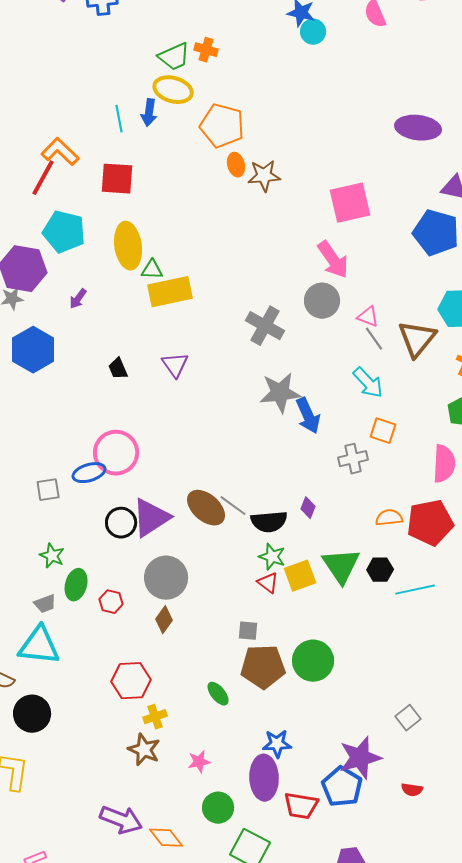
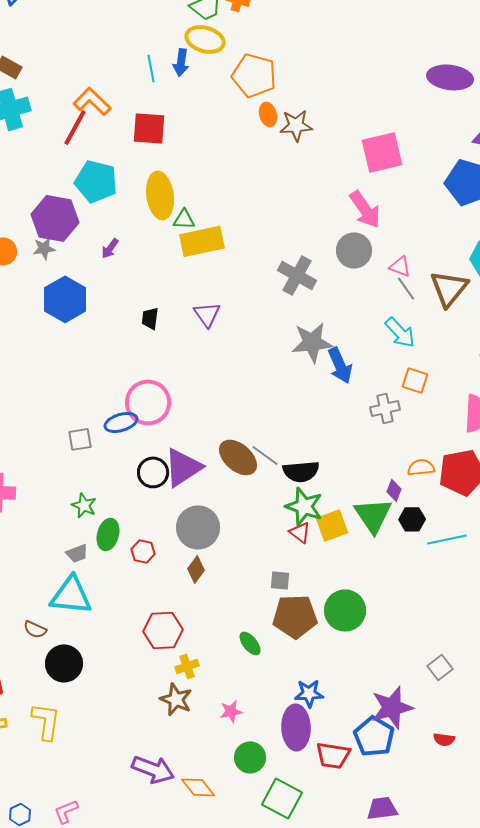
black trapezoid: (118, 369) -> (150, 318), turned 30
purple diamond: (308, 508) -> (394, 490), moved
green star: (272, 557) -> (304, 506), size x1.4

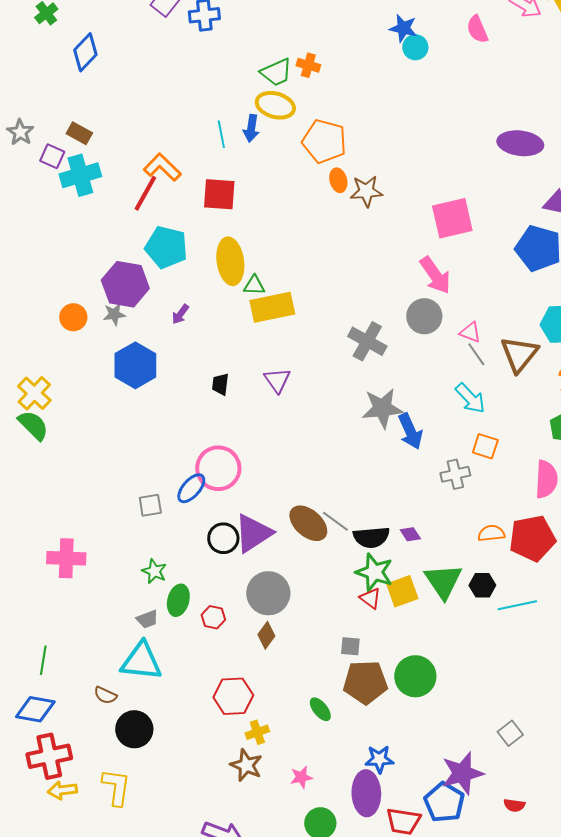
blue ellipse: (121, 422) -> (191, 488), turned -32
purple diamond: (394, 490) -> (410, 534), moved, turned -55

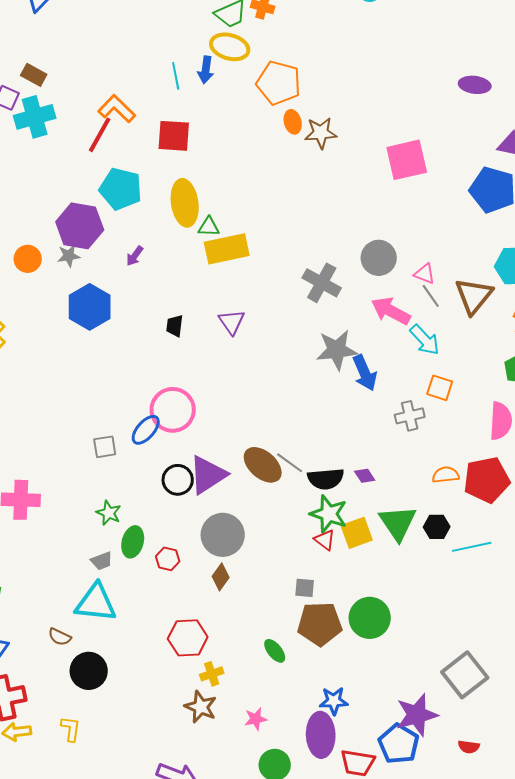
purple ellipse: (520, 143) -> (475, 85), size x0.7
pink arrow: (435, 275) -> (391, 311), moved, turned 153
gray square: (510, 733) -> (465, 675), size x1.8
yellow L-shape: (116, 787) -> (71, 729), size x0.7

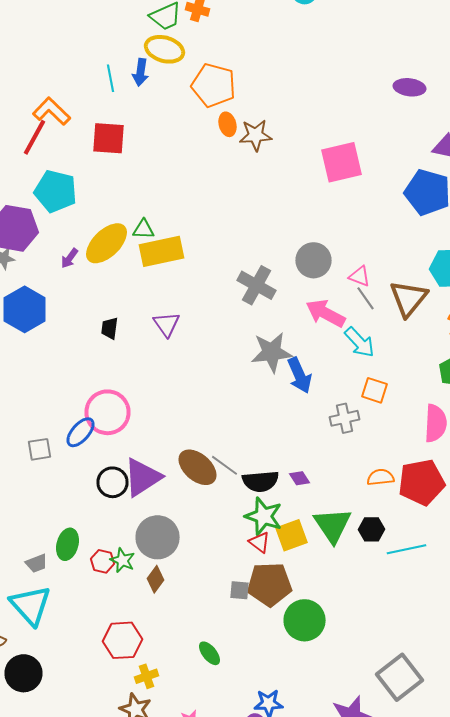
yellow ellipse: (185, 203) -> (106, 243), moved, turned 54
green star: (109, 513) -> (122, 560), moved
cyan triangle: (96, 603) -> (30, 605), turned 42
brown pentagon: (320, 624) -> (270, 584), moved

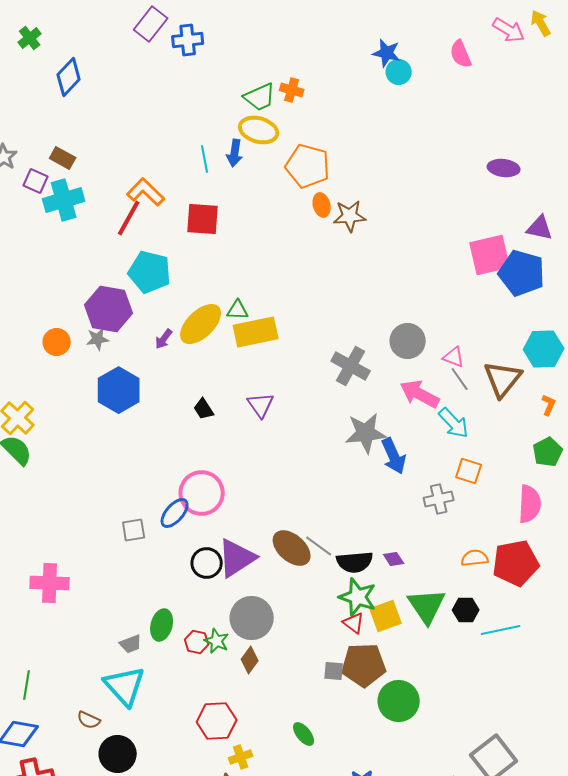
pink square: (342, 162) -> (490, 255), moved
black trapezoid: (110, 328) -> (204, 409), turned -40

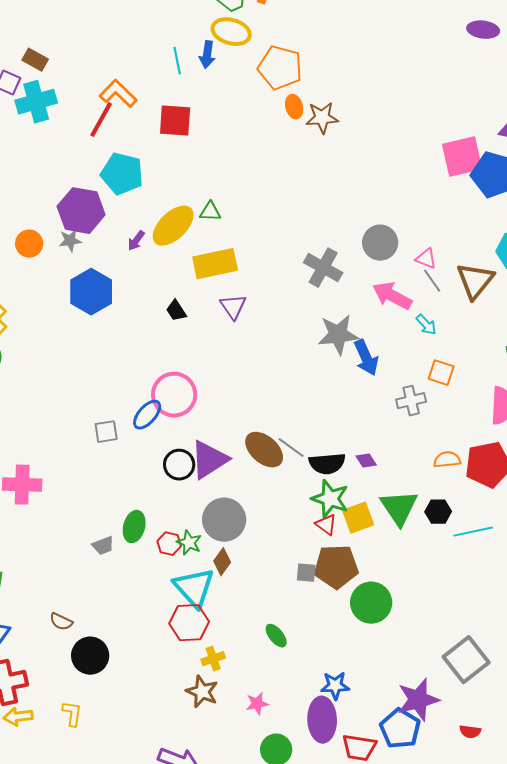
purple ellipse: (504, 168) -> (483, 30), moved
yellow rectangle: (256, 332) -> (215, 264), moved
cyan arrow: (454, 423) -> (426, 325), size x0.7
cyan triangle: (125, 686) -> (194, 588), moved

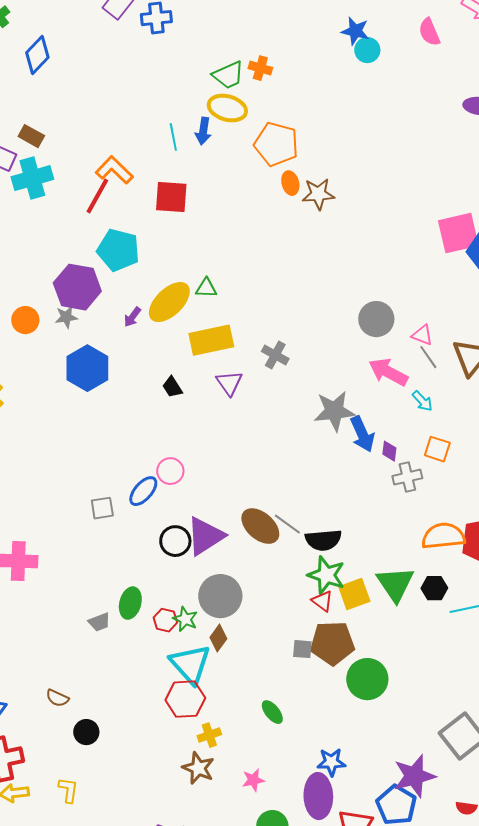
gray cross: (323, 268) -> (275, 355), moved, size x0.7
pink circle: (174, 395) -> (170, 471), size x0.6
orange semicircle: (447, 460) -> (443, 536), size x1.6
purple diamond: (366, 461) -> (389, 451), moved, turned 40
black circle: (90, 656) -> (86, 732), size x0.7

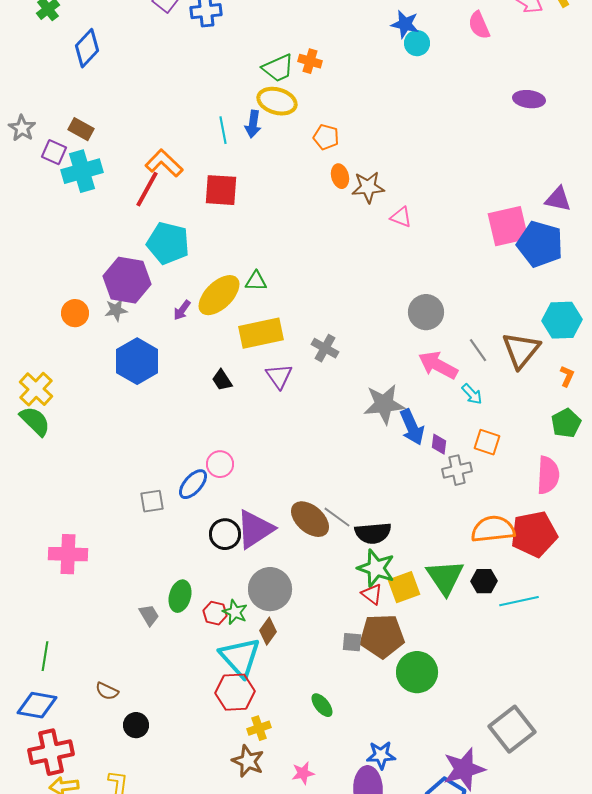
orange pentagon: (276, 144) -> (326, 137), size x0.6
pink triangle: (422, 335) -> (401, 217), moved
gray trapezoid: (99, 622) -> (149, 615), turned -100

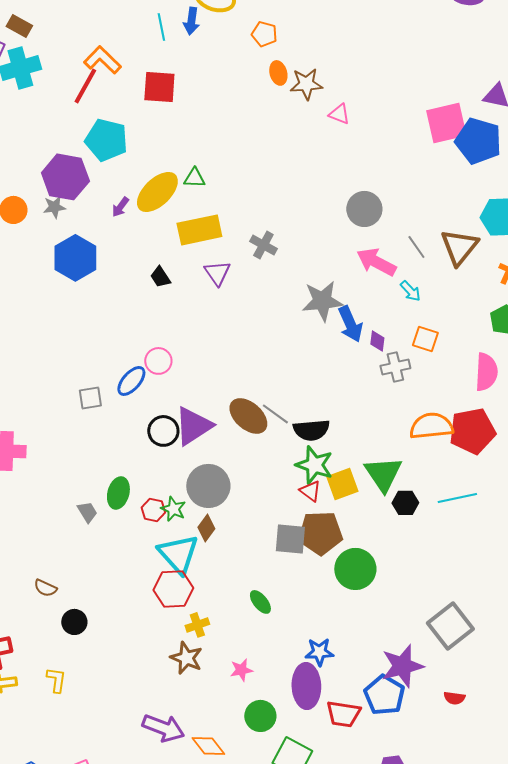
black hexagon: (484, 581) -> (405, 503), moved
gray square: (352, 642) -> (290, 539), size x1.6

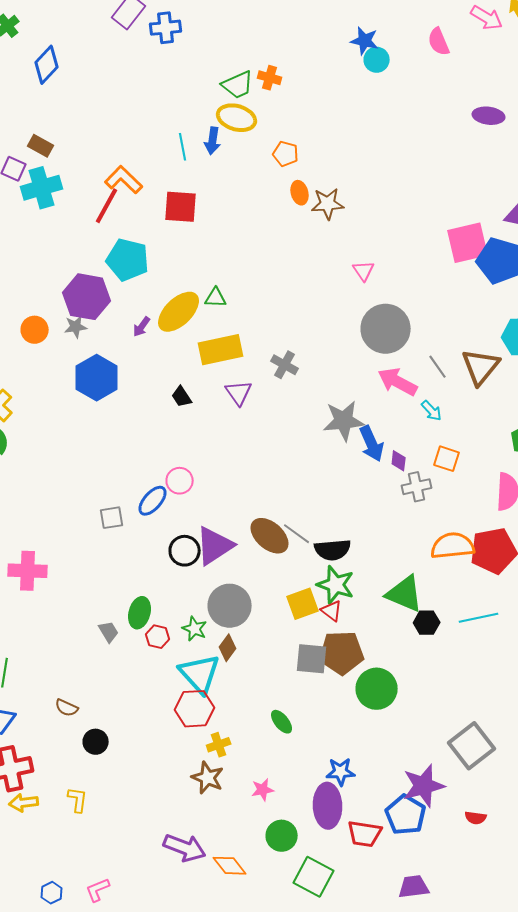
pink triangle: (339, 114) -> (364, 271), moved, turned 35
gray circle: (364, 209) -> (386, 329), size x1.4
green triangle: (383, 474) -> (405, 594), turned -33
yellow square: (342, 484) -> (303, 604), moved
red hexagon: (153, 510) -> (158, 637), moved

